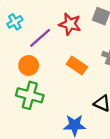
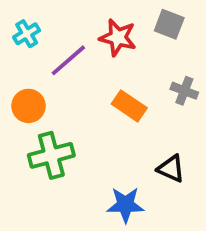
orange circle: (29, 65) -> (29, 106), moved
green cross: (30, 95) -> (51, 155), turned -30

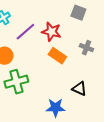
red star: (118, 38) -> (51, 32), moved

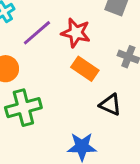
black triangle: (79, 89) -> (110, 105), moved

